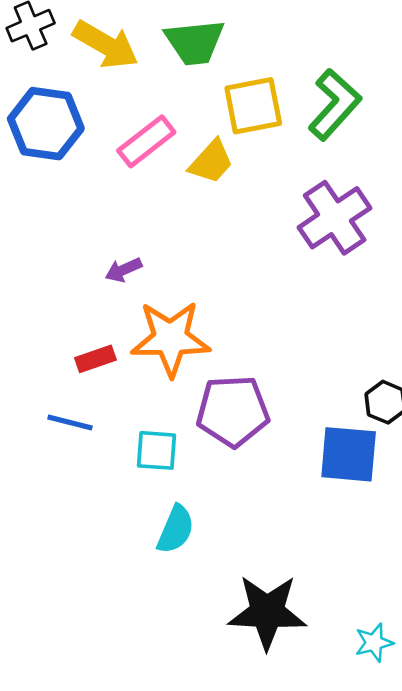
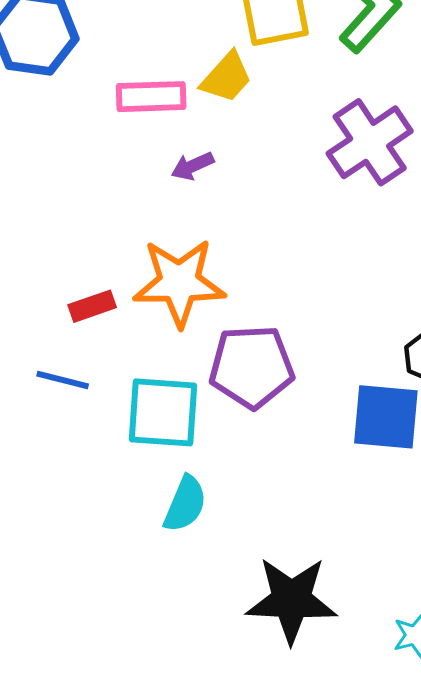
pink rectangle: (146, 141) -> (151, 97), moved, turned 36
purple arrow: (123, 270) -> (193, 166), moved
cyan square: (156, 450) -> (163, 412), size x1.5

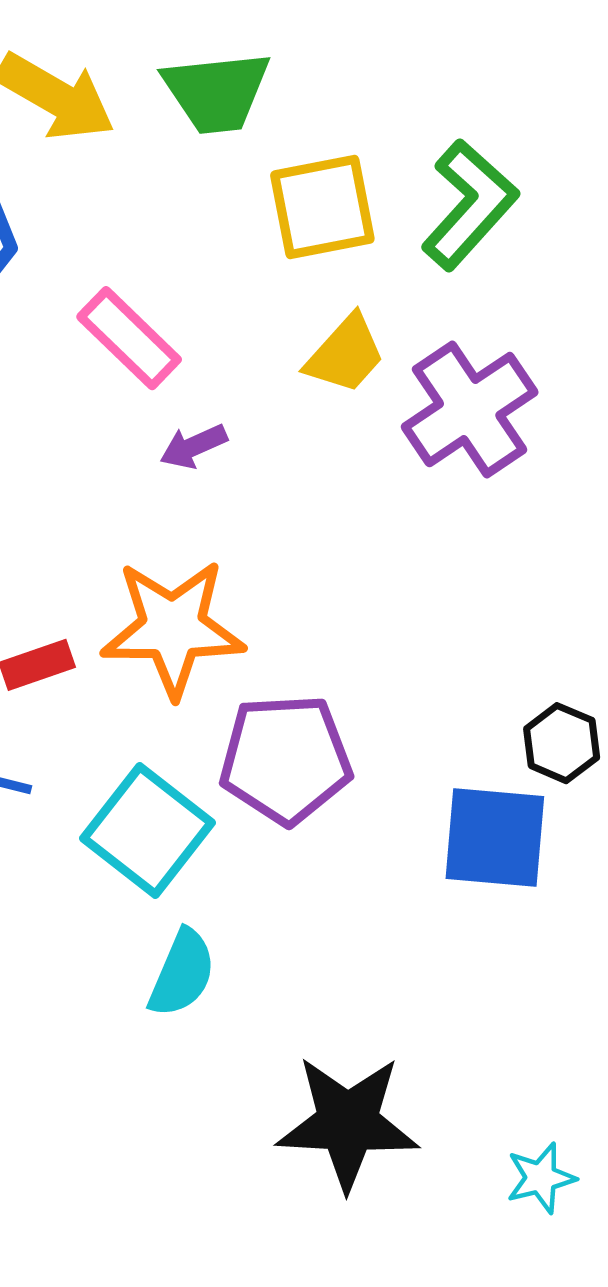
yellow trapezoid: (226, 77) -> (345, 354), moved
pink rectangle: (151, 97) -> (129, 338), turned 46
cyan square: (163, 412) -> (148, 831), turned 34

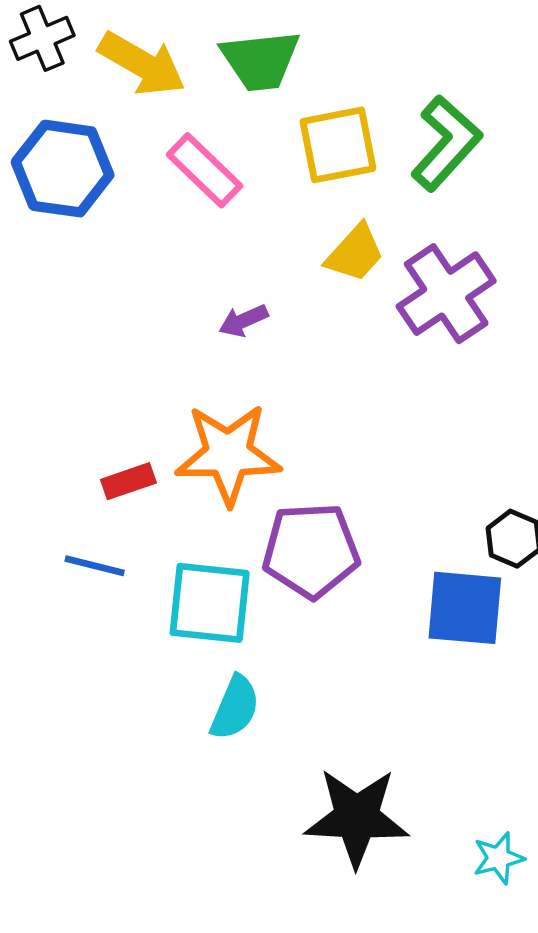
pink rectangle: (129, 338) -> (204, 170), moved
cyan square: (148, 831) -> (210, 603), turned -32

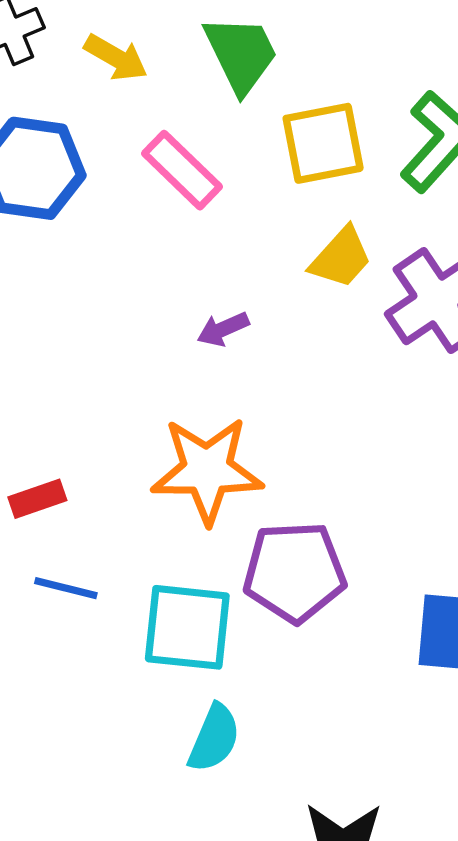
green trapezoid: (260, 60) -> (241, 54), turned -110
yellow arrow: (142, 64) -> (116, 58), size x0.7
red rectangle: (128, 481) -> (37, 499), moved

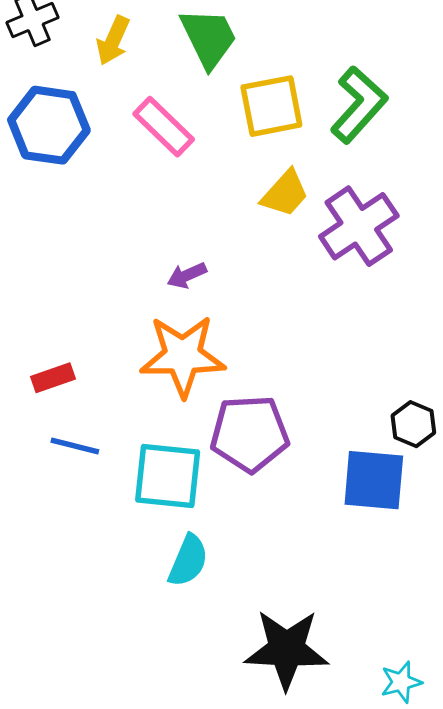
yellow arrow: (116, 58) -> (113, 41), turned 84
purple arrow: (223, 329) -> (187, 275), moved

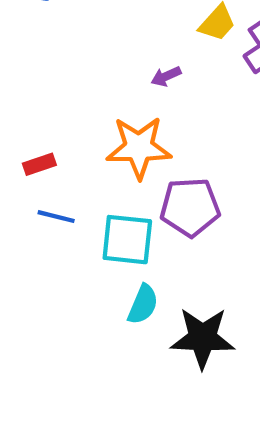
purple arrow: (187, 275) -> (166, 76), moved
black star: (286, 649) -> (203, 338), moved

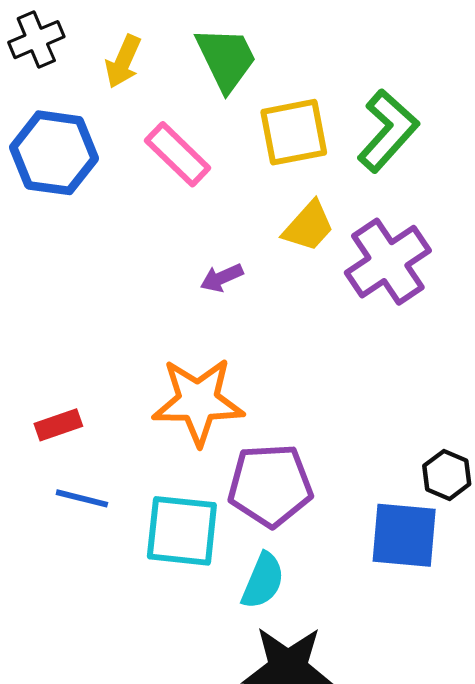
purple arrow: (166, 76) -> (222, 278), moved
cyan semicircle: (143, 304) -> (263, 581), moved

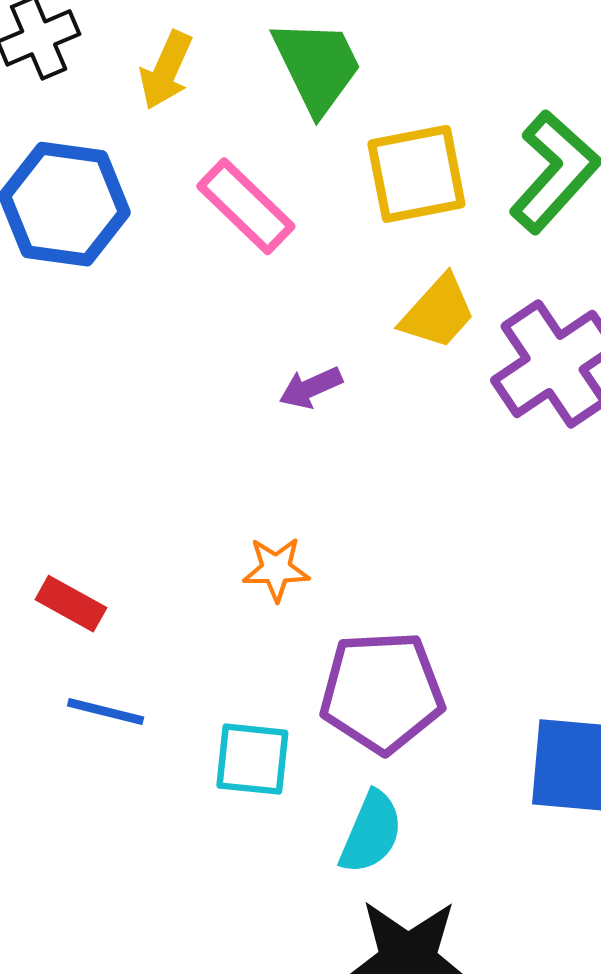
orange star: (198, 401) -> (276, 569), size x0.5
red rectangle: (58, 425) -> (71, 604), turned 48
cyan square: (182, 531) -> (252, 759), size x0.7

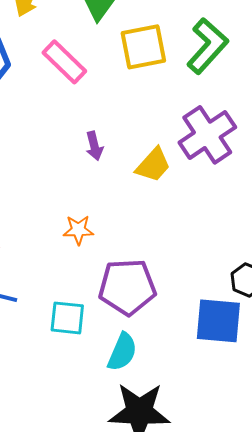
yellow trapezoid: (438, 312) -> (153, 165), moved
purple arrow: (311, 388) -> (94, 146), turned -80

